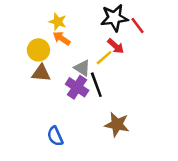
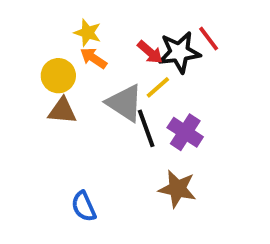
black star: (114, 18) -> (179, 52), moved
red arrow: (116, 46) -> (150, 52), moved
gray triangle: (82, 68) -> (125, 103), size x1.5
purple cross: (77, 87) -> (185, 132), moved

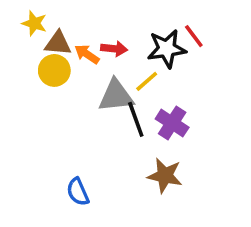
yellow star: (88, 33) -> (34, 23), moved
red arrow: (150, 52) -> (114, 49), moved, turned -35
gray triangle: (125, 103) -> (116, 96), turned -39
brown triangle: (62, 111) -> (58, 43), moved

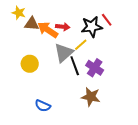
orange arrow: (87, 54) -> (48, 30), size x1.5
yellow circle: (54, 70) -> (30, 64), moved
gray triangle: (116, 96) -> (64, 53), turned -35
blue semicircle: (78, 192) -> (43, 106), turned -42

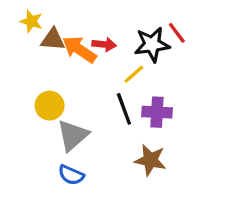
gray triangle: (64, 53) -> (73, 135), moved
purple cross: (95, 68) -> (157, 112), turned -30

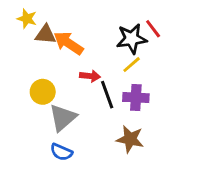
red arrow: (104, 44) -> (90, 76), moved
yellow line: (134, 74) -> (132, 65), moved

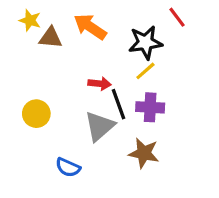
red line: (153, 29) -> (177, 17), moved
orange arrow: (68, 43) -> (90, 27), moved
yellow circle: (43, 92) -> (36, 114), moved
gray triangle: (63, 118) -> (100, 126), moved

